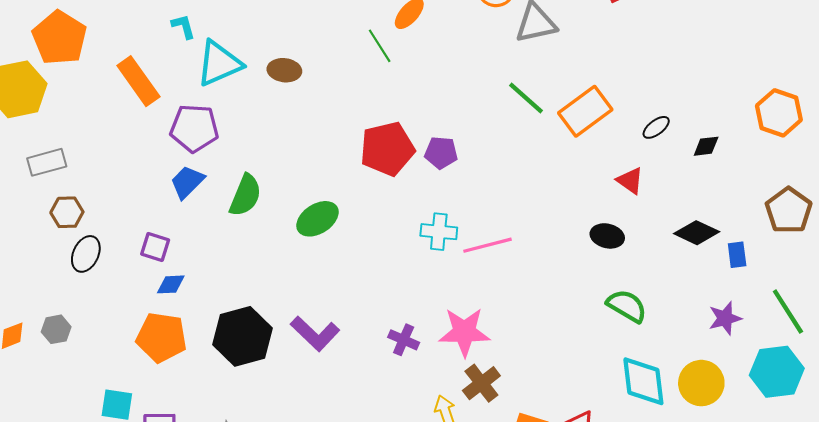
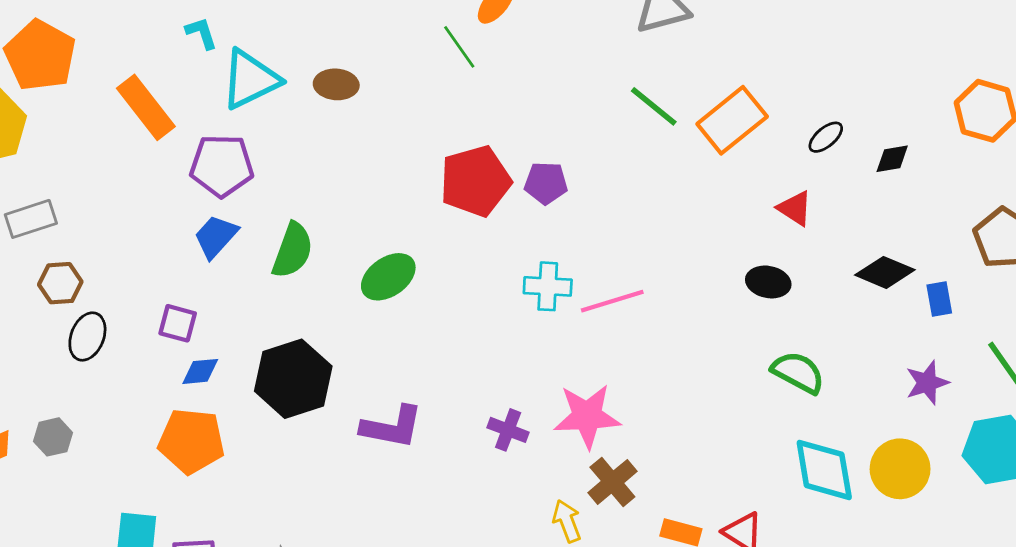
purple L-shape: (315, 334) -> (392, 427), turned -30
black hexagon: (243, 336) -> (293, 379), moved

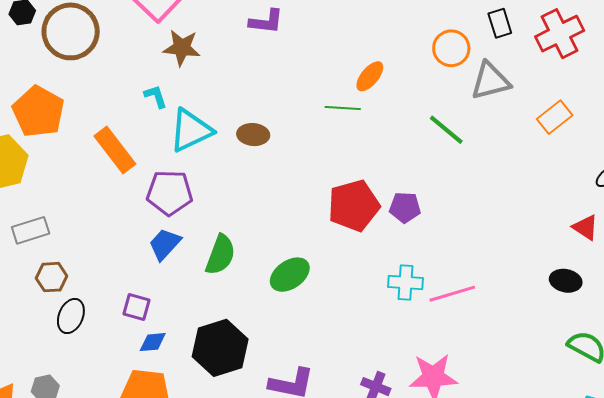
green line: (459, 47) -> (343, 108), turned -52
green line: (654, 106) -> (446, 130), moved
orange rectangle: (732, 120) -> (555, 117), moved, size x0.7

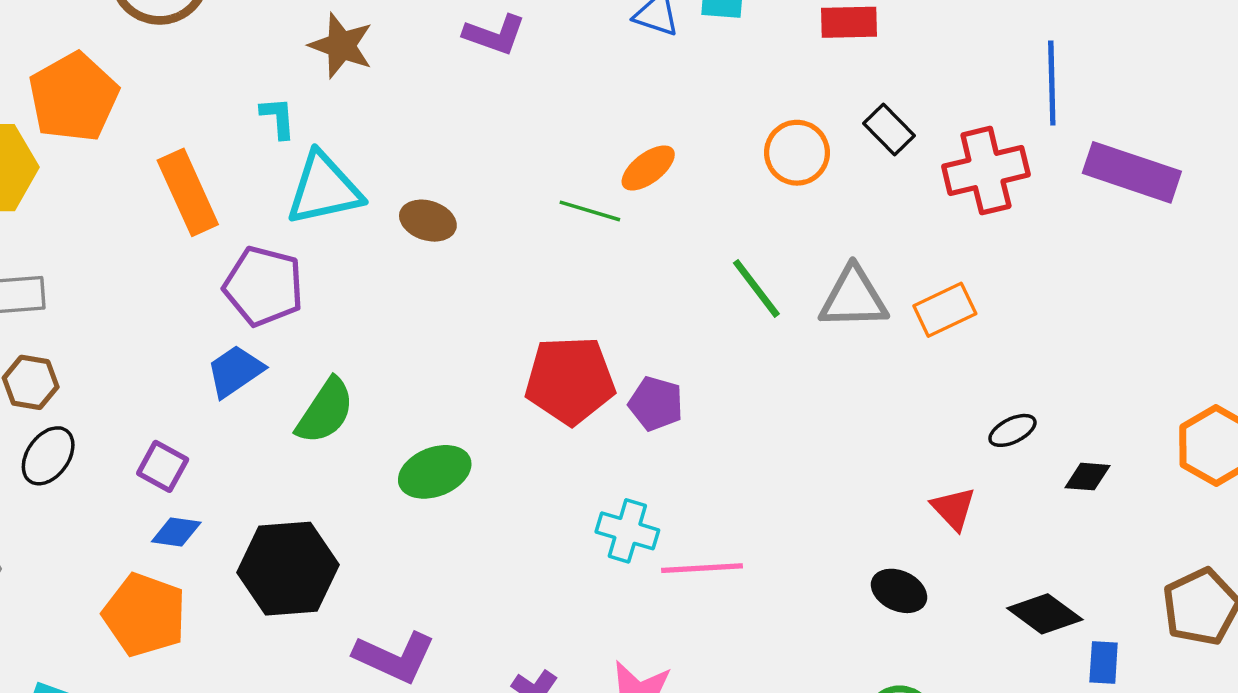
black rectangle: (500, 23) -> (889, 129), turned -40
gray triangle: (490, 81) -> (853, 298), moved

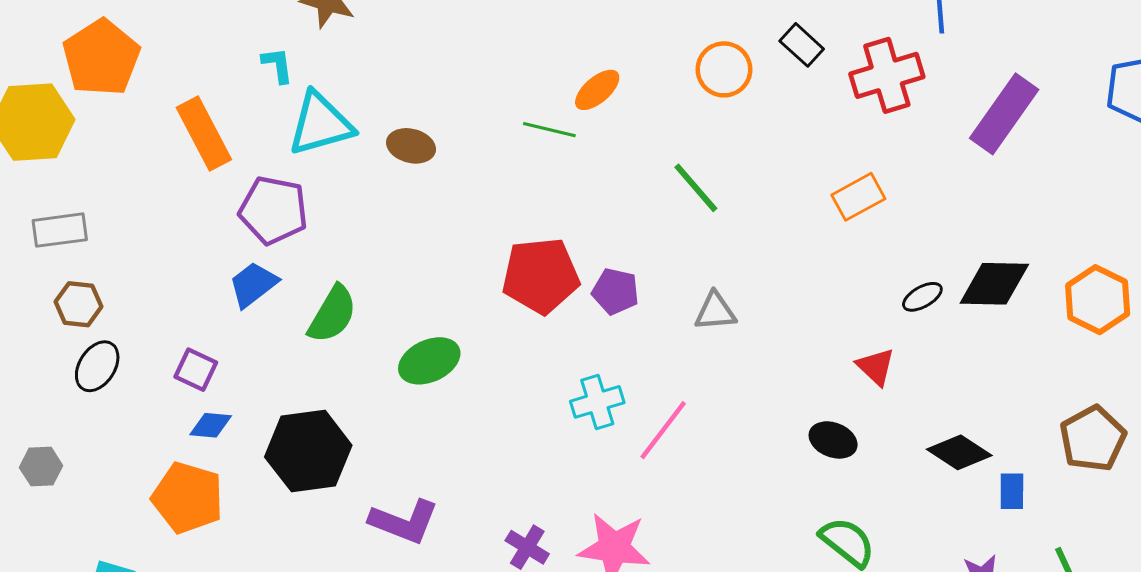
purple rectangle: (1132, 172) -> (1004, 114), moved, turned -70
gray triangle: (853, 298) -> (715, 311), moved, size x0.7
black diamond: (1087, 477) -> (994, 284), moved, size x1.8
cyan cross: (627, 531) -> (597, 402), turned -30
pink line: (702, 568) -> (663, 430), turned -46

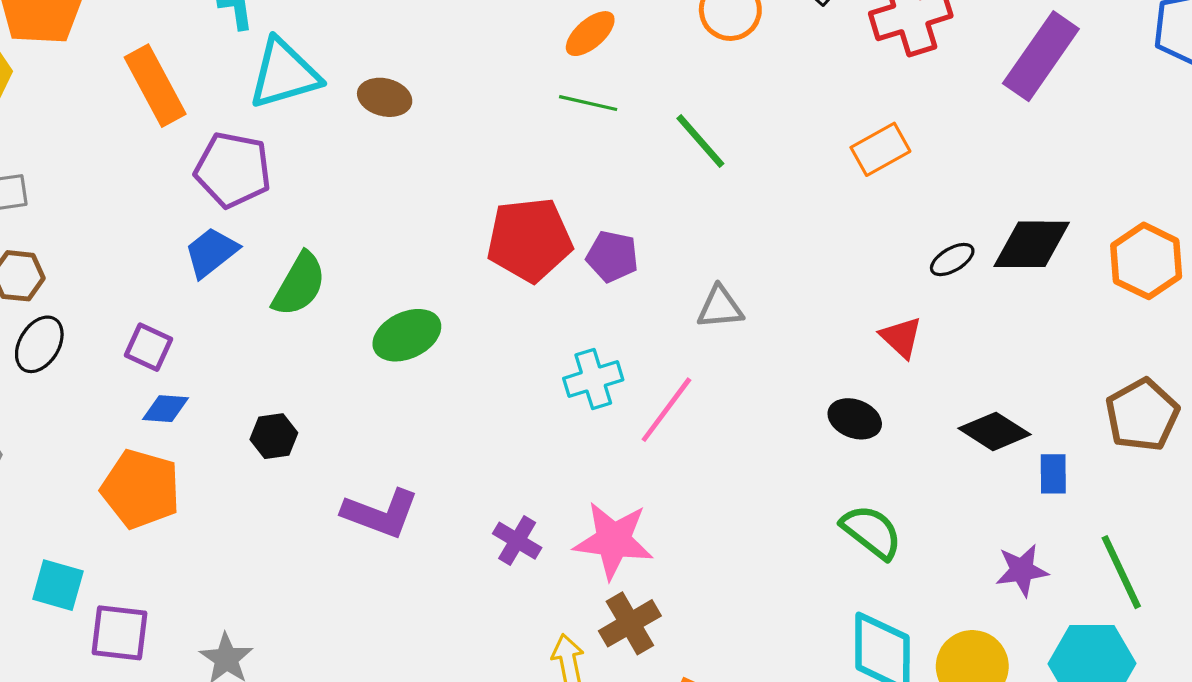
green line: (549, 130) -> (588, 103), moved
gray triangle: (715, 311) -> (720, 307), moved
black hexagon: (308, 451) -> (274, 436), size x0.5

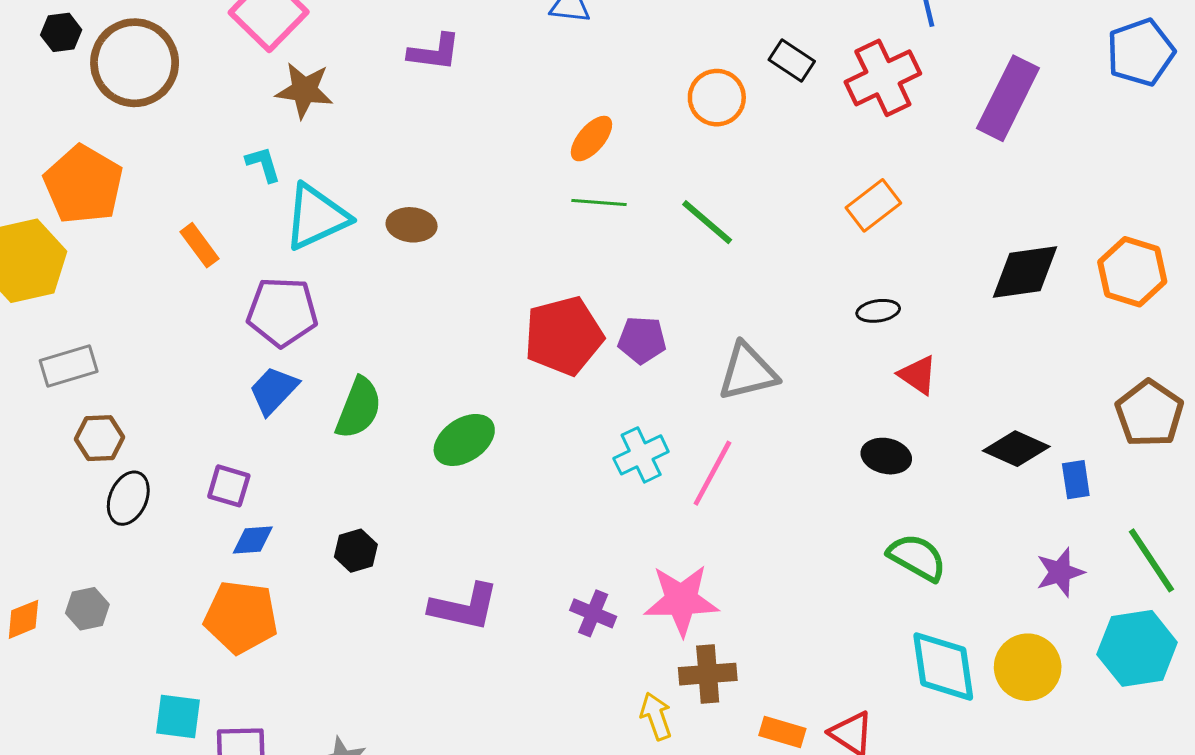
orange rectangle: (155, 86) -> (200, 245), size x0.6
black ellipse: (952, 260) -> (878, 311), moved, turned 30
gray triangle: (720, 307) -> (748, 372), size x1.4
brown cross: (630, 623) -> (708, 674), turned 34

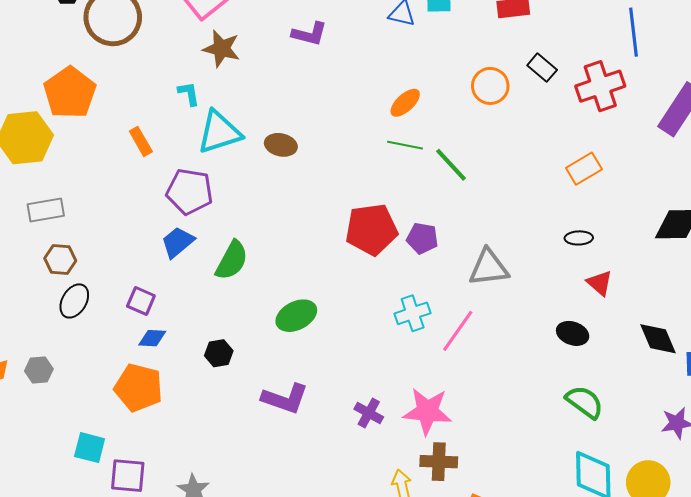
green line: (707, 222) -> (451, 165), moved
green ellipse: (464, 440) -> (296, 316), moved
black diamond: (1016, 449) -> (658, 339), turned 36

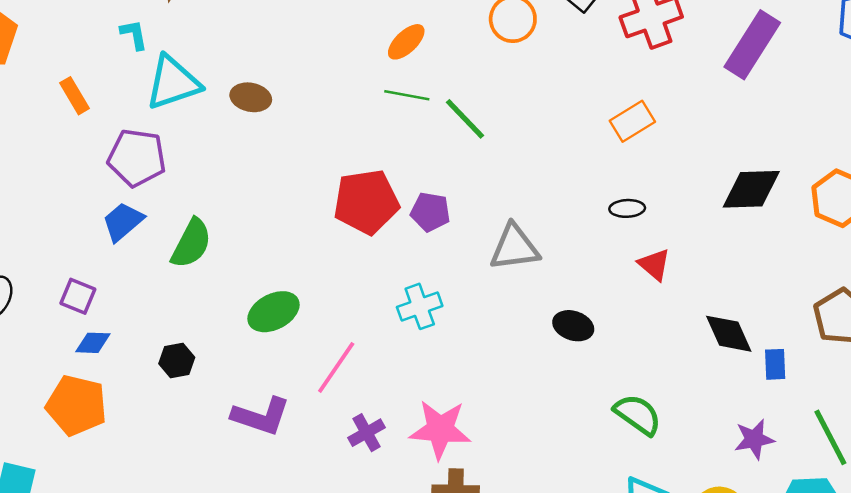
pink line: (458, 331) -> (336, 367), moved
black ellipse: (573, 333) -> (573, 326), moved
purple cross: (369, 413) -> (367, 433), turned 32

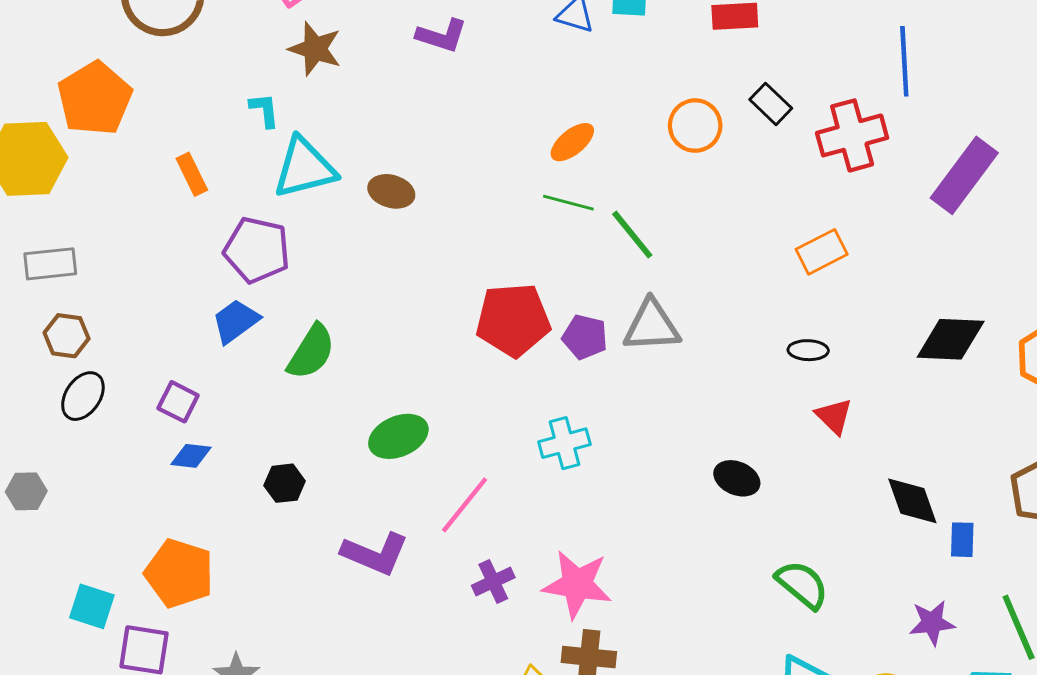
gray triangle: (514, 247) -> (652, 326), moved
orange pentagon: (76, 405) -> (179, 573), moved

